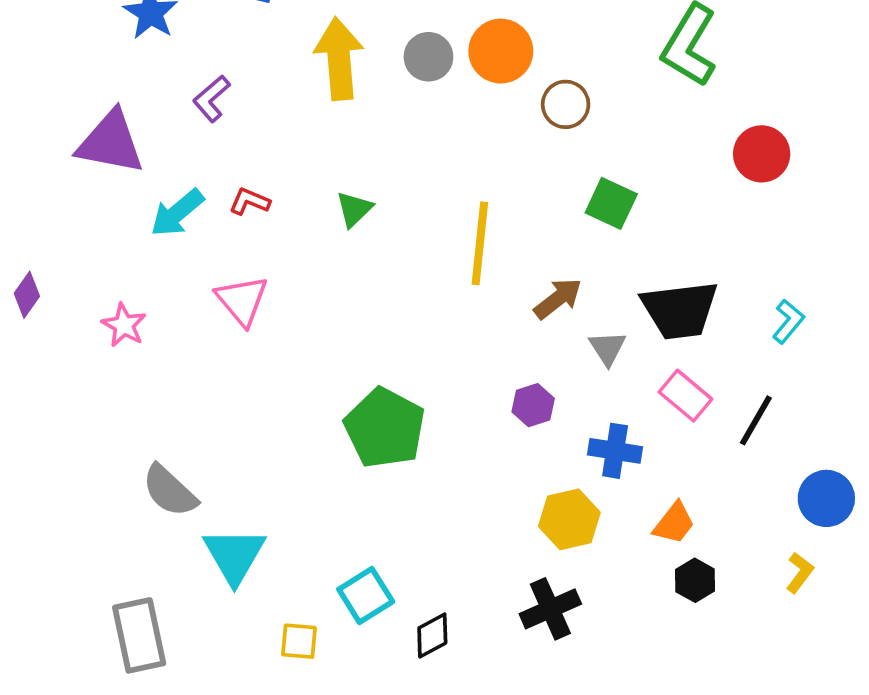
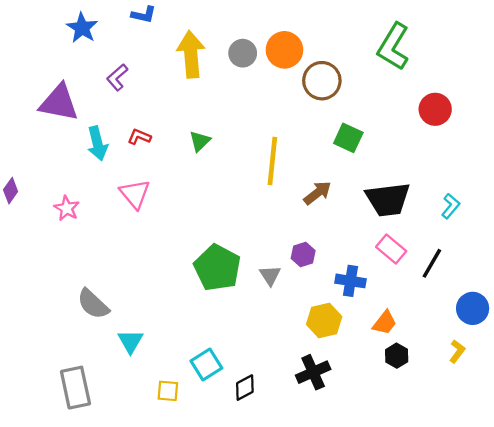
brown circle: (566, 104) -> (322, 81), size x1.4
cyan arrow: (177, 213) -> (97, 143), turned -64
gray triangle: (607, 348) -> (270, 275), moved
cyan triangle: (234, 556) -> (130, 341), size x0.7

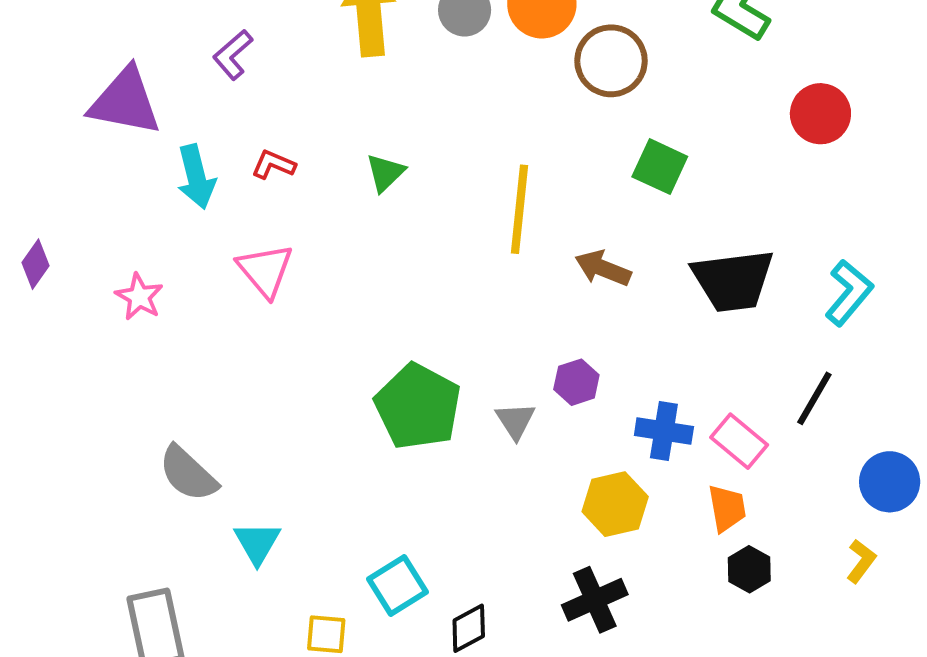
brown arrow: (317, 193) -> (603, 268), turned -120
cyan L-shape: (451, 206) -> (849, 293), size x1.4
pink rectangle: (391, 249) -> (739, 441), moved
orange trapezoid: (385, 323) -> (727, 508), turned -48

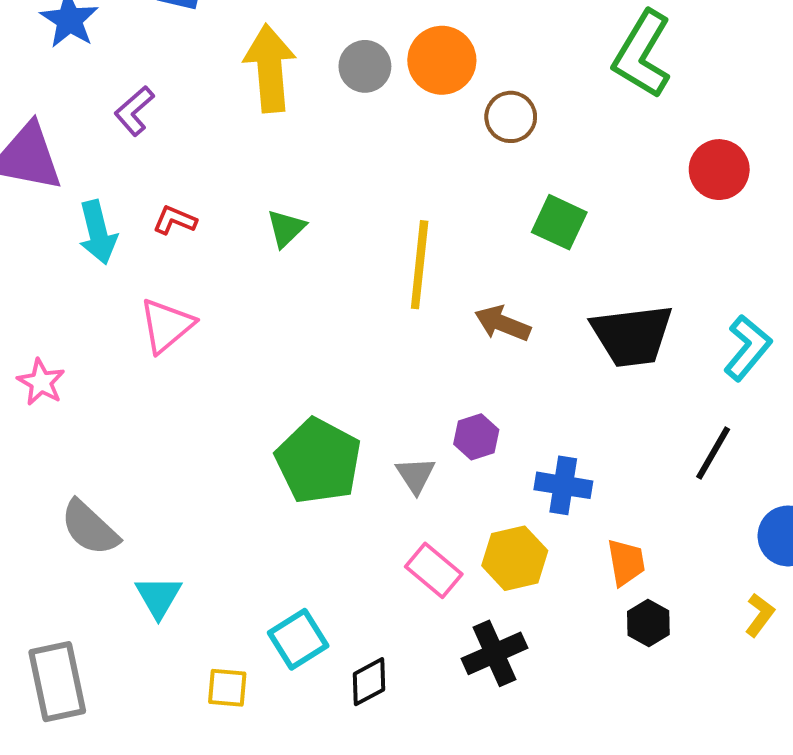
brown circle: (611, 61) -> (511, 117), size x0.7
pink triangle: (265, 270) -> (167, 325), turned 30
pink star: (139, 297) -> (41, 382), moved
pink rectangle: (739, 441) -> (434, 570), moved

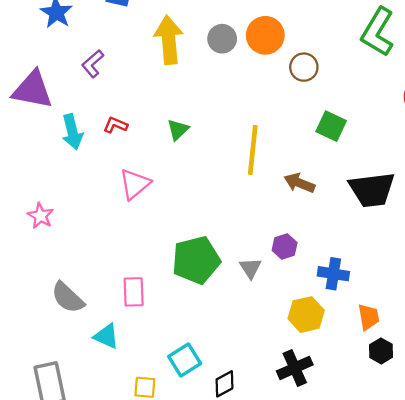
pink triangle: (167, 325) -> (135, 184), moved
green pentagon: (318, 461) -> (196, 260), turned 30
pink rectangle: (434, 570) -> (134, 292), moved, turned 48
cyan triangle: (158, 597) -> (106, 336), turned -36

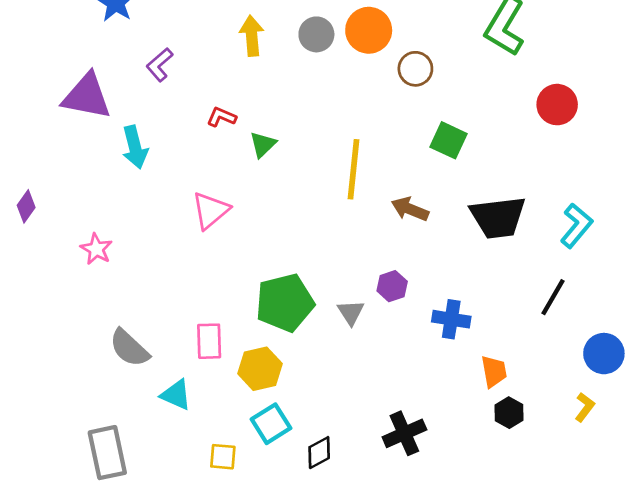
yellow arrow: (169, 40) -> (252, 36), size x0.7
red L-shape: (115, 125) -> (221, 117), moved
yellow hexagon: (306, 315) -> (260, 369), moved

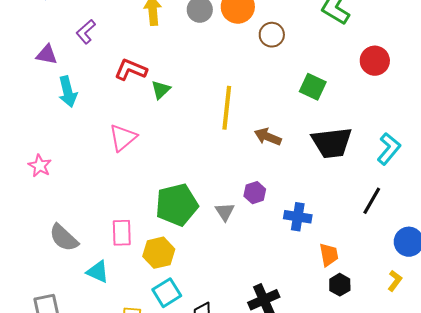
purple triangle: (87, 96) -> (47, 55), moved, size x0.6
red L-shape: (221, 117) -> (131, 70), size x1.5
green square: (448, 140) -> (313, 87), moved

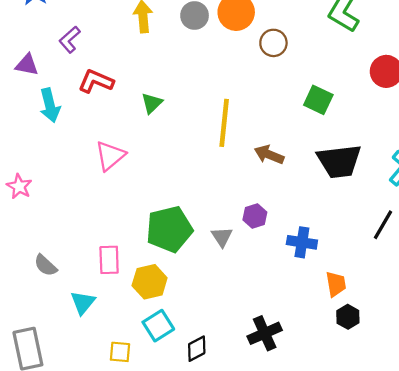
red L-shape: (131, 70) -> (96, 81), moved
gray semicircle: (64, 238) -> (45, 265), size x0.7
cyan triangle: (98, 272) -> (83, 303), turned 45

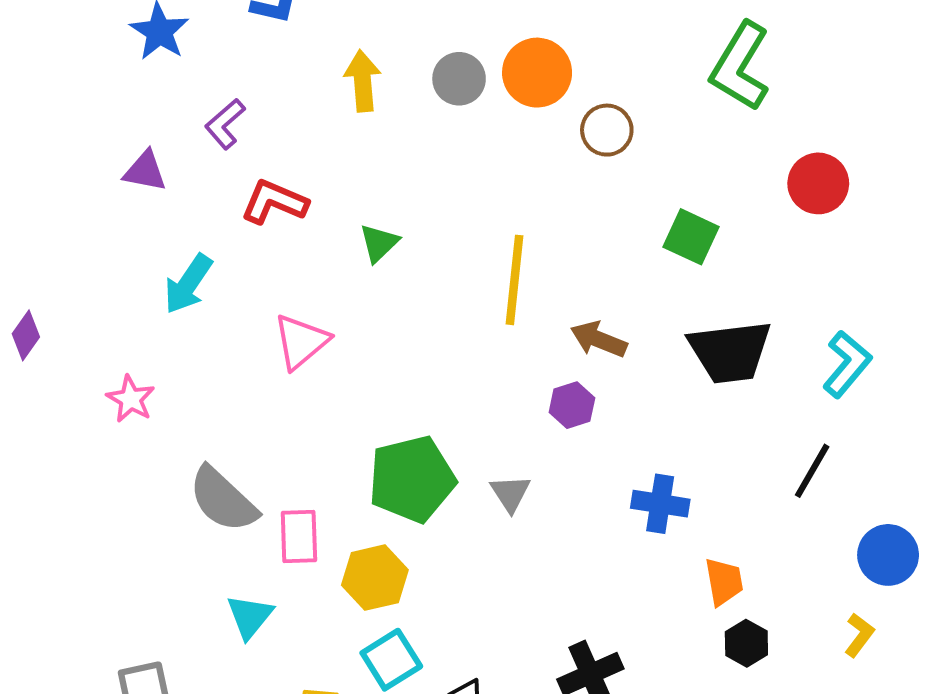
cyan arrow: (50, 105) -> (188, 284), moved, turned 48
purple hexagon: (255, 216) -> (572, 405), moved
gray semicircle: (45, 265) -> (223, 500), moved, size x1.6

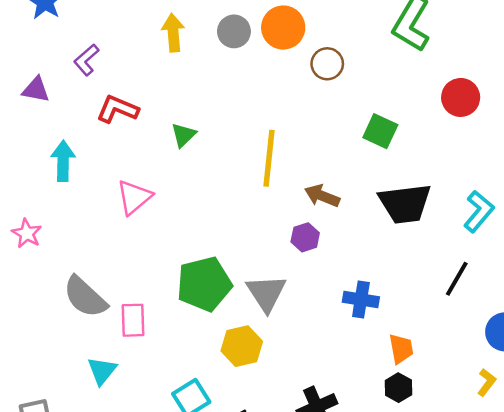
cyan arrow: (188, 284) -> (63, 161), turned 147
gray triangle: (510, 493) -> (266, 293), size x1.6
yellow hexagon: (375, 578) -> (242, 346), moved
black hexagon: (746, 643) -> (398, 388), moved

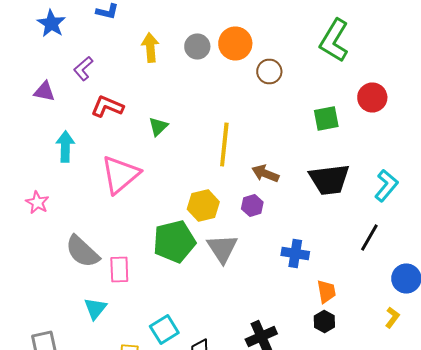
green square: (380, 131) -> (326, 118), moved, turned -36
pink triangle: (134, 197) -> (120, 174), size x1.4
yellow hexagon: (242, 346) -> (203, 206), moved

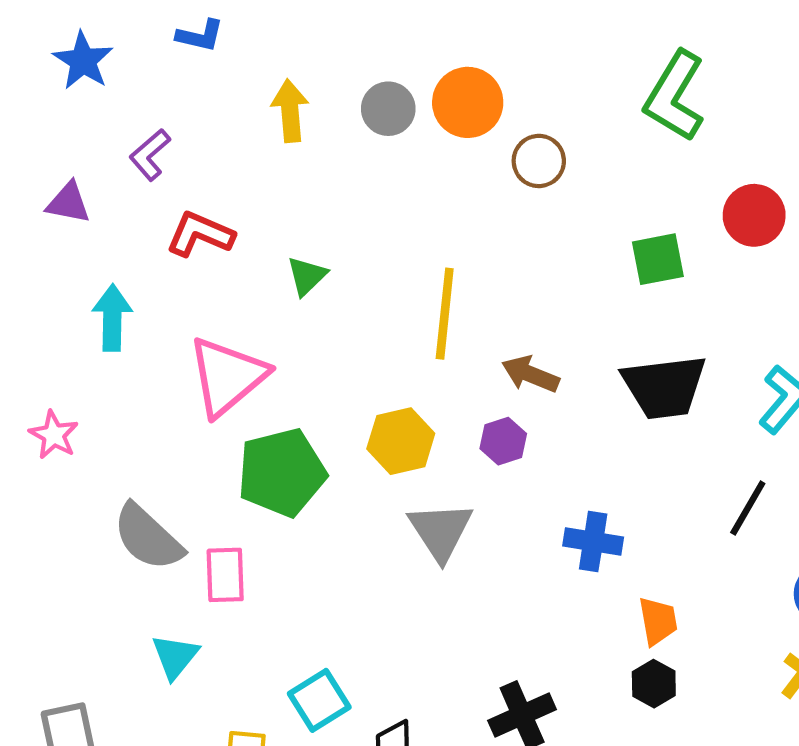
green pentagon: (174, 242) -> (282, 472), moved

